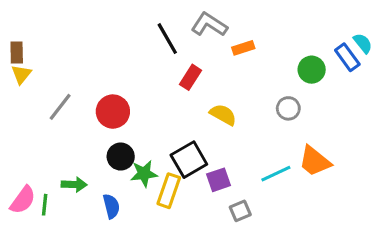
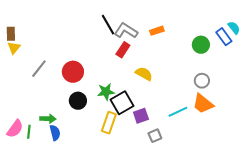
gray L-shape: (209, 25) -> (126, 31), moved
gray circle: (288, 108) -> (202, 81), moved
green star: (144, 174) -> (106, 92), moved
blue semicircle: (111, 206) -> (55, 133), moved

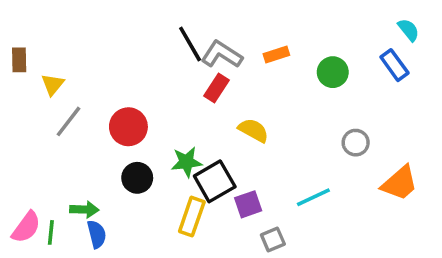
cyan semicircle: (234, 28) -> (408, 30), moved
green circle: (201, 45) -> (333, 72), moved
yellow triangle: (14, 48) -> (53, 84), moved
orange trapezoid: (203, 104) -> (400, 183), moved, turned -80

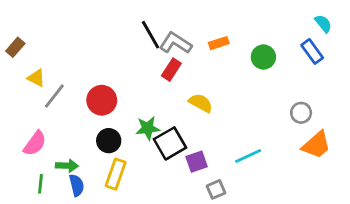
brown rectangle: (19, 60) -> (15, 47), turned 42
yellow triangle: (53, 84) -> (36, 78), moved, turned -42
gray circle: (356, 143) -> (301, 113), moved
yellow rectangle: (192, 217) -> (116, 174), moved
pink semicircle: (26, 227) -> (35, 143), moved

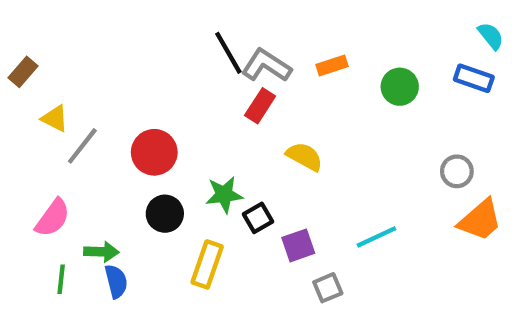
blue rectangle: (312, 51) -> (474, 78), turned -35
black square: (170, 143) -> (258, 218), size x0.6
yellow rectangle: (116, 174) -> (207, 264), moved

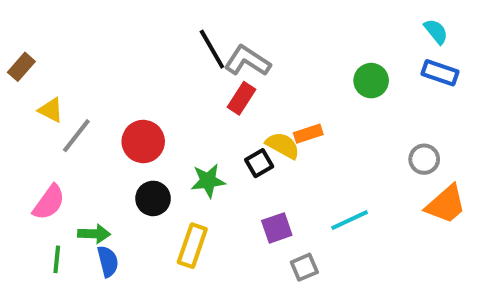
cyan semicircle: (491, 36) -> (436, 31), moved
orange rectangle: (332, 66) -> (308, 134), moved
black square: (258, 218) -> (259, 163), moved

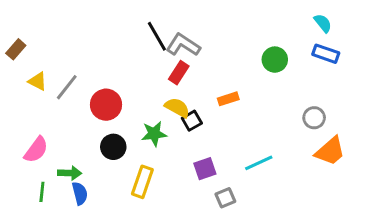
gray line: (76, 136) -> (67, 87), moved
yellow semicircle: (283, 145) -> (177, 108), moved

